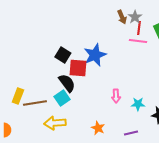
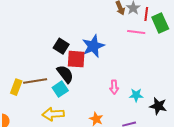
red line: (139, 28) -> (146, 14), moved
brown line: (35, 103) -> (35, 81), moved

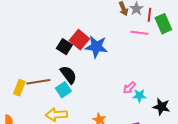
blue star: (93, 46) -> (96, 47), turned 30
red square: (76, 59) -> (79, 40), moved, turned 36
pink arrow: (114, 87) -> (129, 88), moved, turned 48

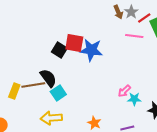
red line: (149, 15) -> (144, 18), turned 48
red square: (79, 40) -> (74, 43), turned -30
black semicircle: (68, 75) -> (48, 78), moved

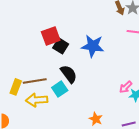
red square: (74, 43) -> (51, 36), moved, turned -30
black semicircle: (48, 78) -> (69, 74), moved
yellow arrow: (51, 118) -> (37, 100), moved

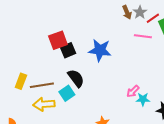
black square: (61, 46) -> (68, 50), turned 35
yellow rectangle: (16, 87) -> (21, 81), moved

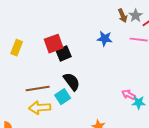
blue star: (100, 50) -> (105, 39), moved, size x0.7
yellow rectangle: (21, 81) -> (17, 48), moved
pink arrow: (133, 91) -> (129, 95), turned 72

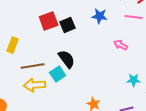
yellow rectangle: (17, 48) -> (13, 45), moved
black square: (64, 54) -> (68, 25), moved
pink arrow: (129, 95) -> (121, 45), moved

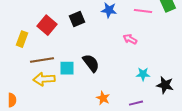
red square: (49, 21) -> (47, 25), moved, turned -30
black semicircle: (67, 59) -> (91, 63), moved
cyan square: (58, 74) -> (67, 68), turned 35

